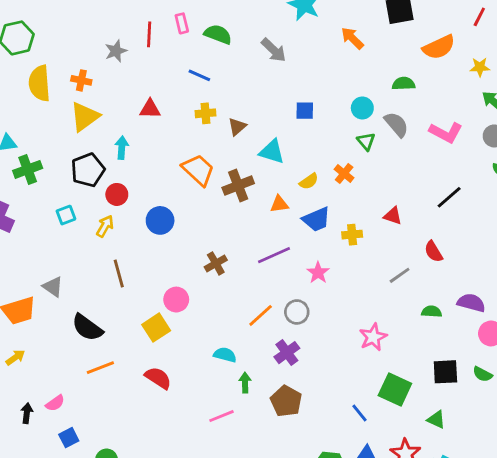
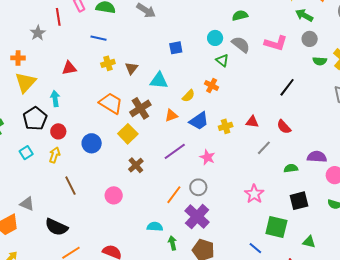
red triangle: (393, 216) -> (252, 122), moved
yellow square: (156, 328) -> (128, 134), moved
purple cross: (287, 353) -> (197, 217), size x1.4
black square: (445, 372) -> (299, 201), moved

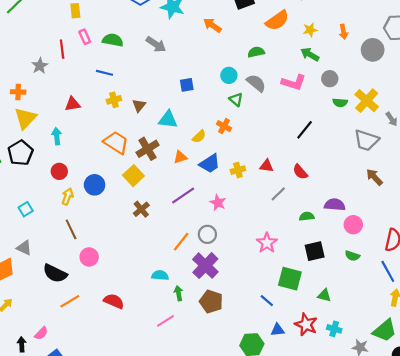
green arrow: (304, 15) -> (310, 54), moved
black pentagon: (35, 119) -> (20, 153), moved
cyan square: (26, 153) -> (26, 209), moved
yellow arrow: (55, 155) -> (68, 196), moved
pink circle: (114, 195) -> (89, 257), moved

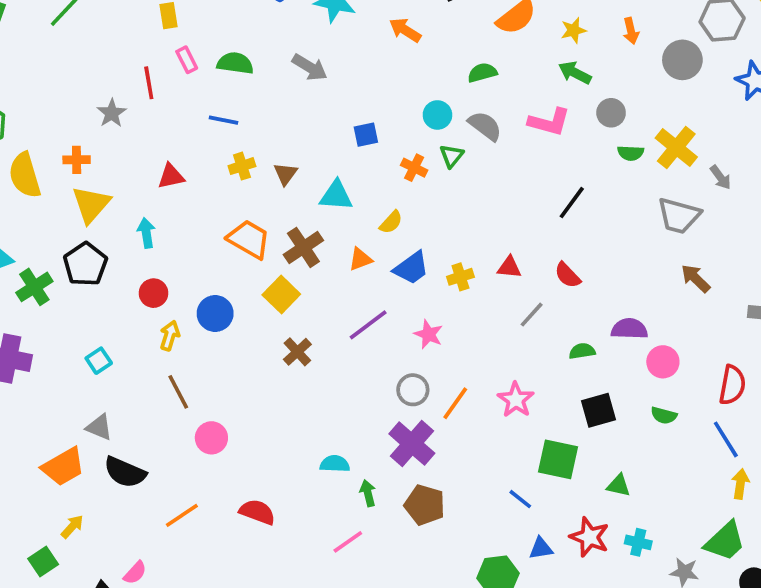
green triangle: (236, 100) -> (452, 156), turned 32
orange cross: (224, 126) -> (414, 168), moved
orange line: (181, 242) -> (455, 403), moved
black semicircle: (55, 273) -> (125, 472), moved

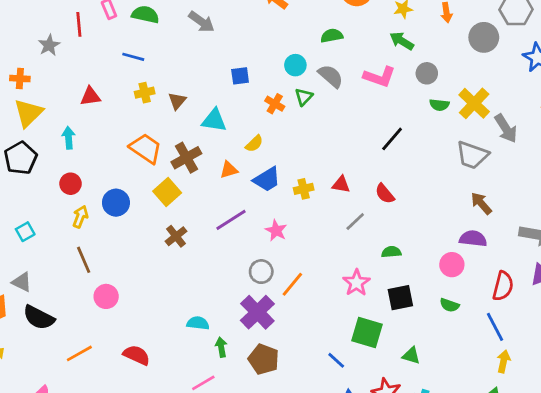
gray arrow: (720, 177) -> (506, 128), size x1.5
purple semicircle: (629, 329) -> (473, 239), moved
pink star: (516, 400) -> (356, 283), moved

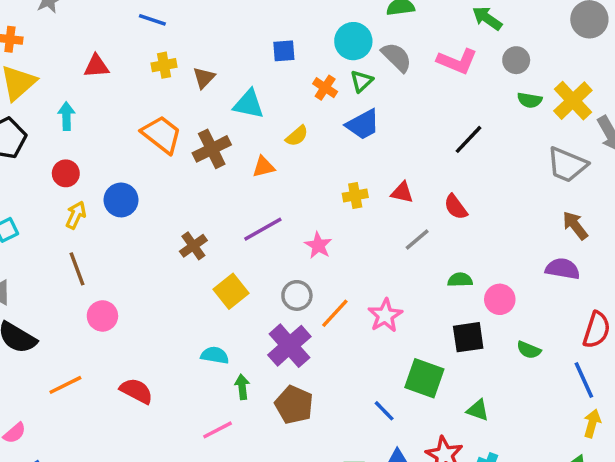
cyan circle: (295, 65) -> (353, 41), size x1.4
blue trapezoid: (267, 179) -> (363, 124), moved
yellow square: (167, 192) -> (231, 291), moved
pink circle: (452, 265) -> (500, 299), moved
pink star: (356, 283) -> (385, 315), moved

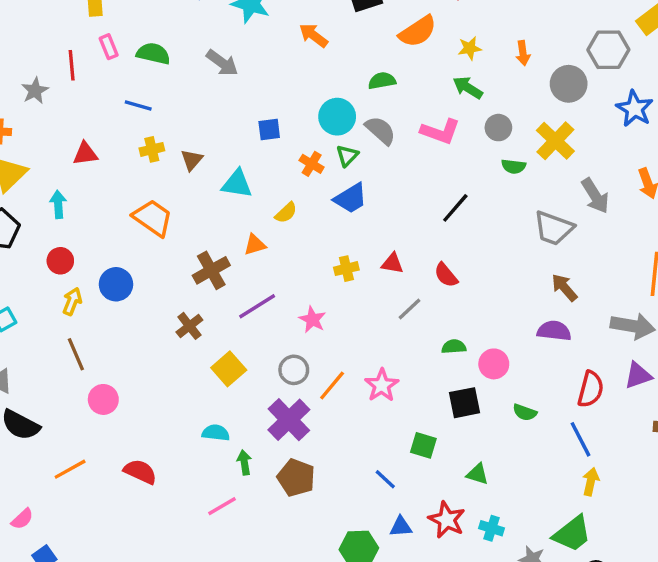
yellow cross: (573, 101) -> (555, 141), moved
brown cross: (212, 149) -> (211, 270), moved
green square: (424, 378) -> (423, 445), size x0.7

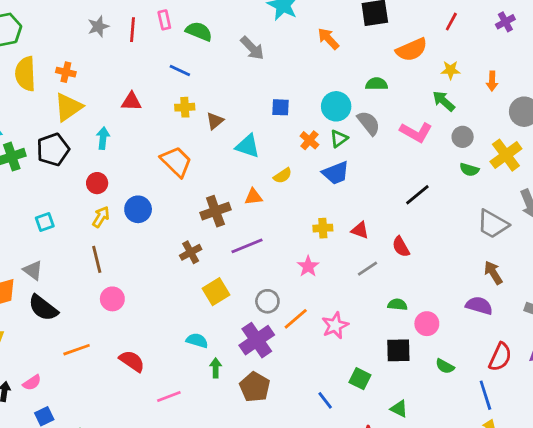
gray star: (35, 91) -> (98, 26), moved
pink star: (312, 320) -> (308, 266), moved
pink line: (222, 506) -> (169, 397), moved

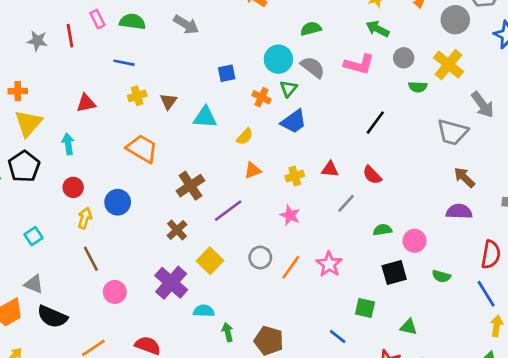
gray star: (98, 26) -> (37, 41), turned -30
orange triangle: (253, 197) -> (253, 170), moved
purple cross: (257, 340) -> (171, 283), moved

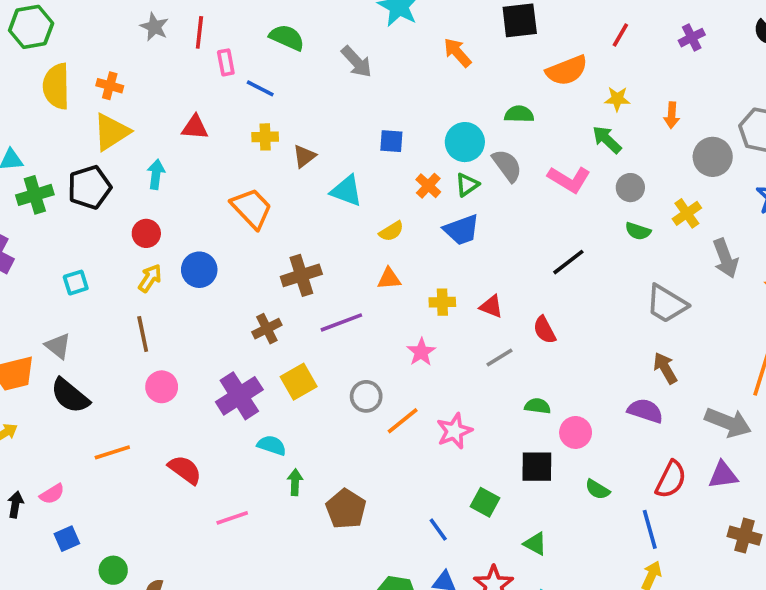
pink rectangle: (97, 19) -> (226, 62), moved
yellow cross: (449, 65) -> (687, 213), size x0.7
gray arrow: (483, 105) -> (725, 258), moved

